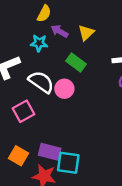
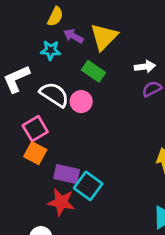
yellow triangle: (86, 33) -> (104, 37), size x1.5
orange square: (18, 156) -> (35, 153), moved
cyan square: (68, 163) -> (88, 186), turned 30

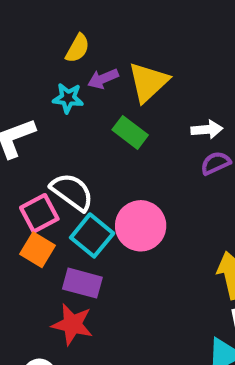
purple arrow: (73, 36) -> (103, 79), turned -54
white semicircle: (54, 95) -> (72, 192), moved
pink circle: (81, 102) -> (141, 226), moved, size x1.5
cyan square: (88, 186) -> (92, 235), moved

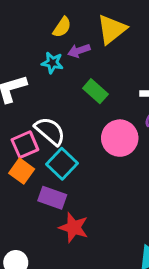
yellow triangle: (148, 82) -> (112, 29), moved
pink circle: (141, 226) -> (120, 138), moved
red star: (72, 324) -> (74, 228), moved

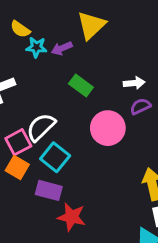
yellow semicircle: (62, 27) -> (20, 29), moved, turned 96
cyan star: (52, 63) -> (36, 47), moved
white semicircle: (50, 131) -> (41, 127), turned -80

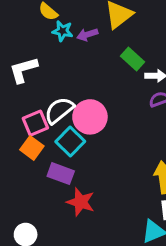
green rectangle: (81, 85) -> (132, 59), moved
pink circle: (108, 128) -> (90, 117), moved

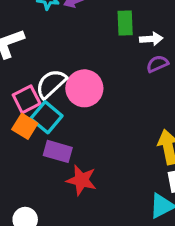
green rectangle: (132, 59) -> (125, 23), turned 50
cyan square: (70, 141) -> (46, 117), moved

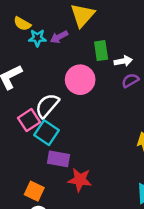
pink circle: (84, 88) -> (80, 80), moved
orange square: (25, 126) -> (34, 191), moved

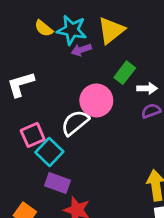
cyan star: (37, 38) -> (72, 30), moved, size x1.5
green rectangle: (101, 51) -> (125, 73), turned 36
white semicircle: (47, 106) -> (75, 123), moved

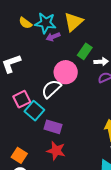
purple rectangle: (58, 183) -> (53, 127), moved

